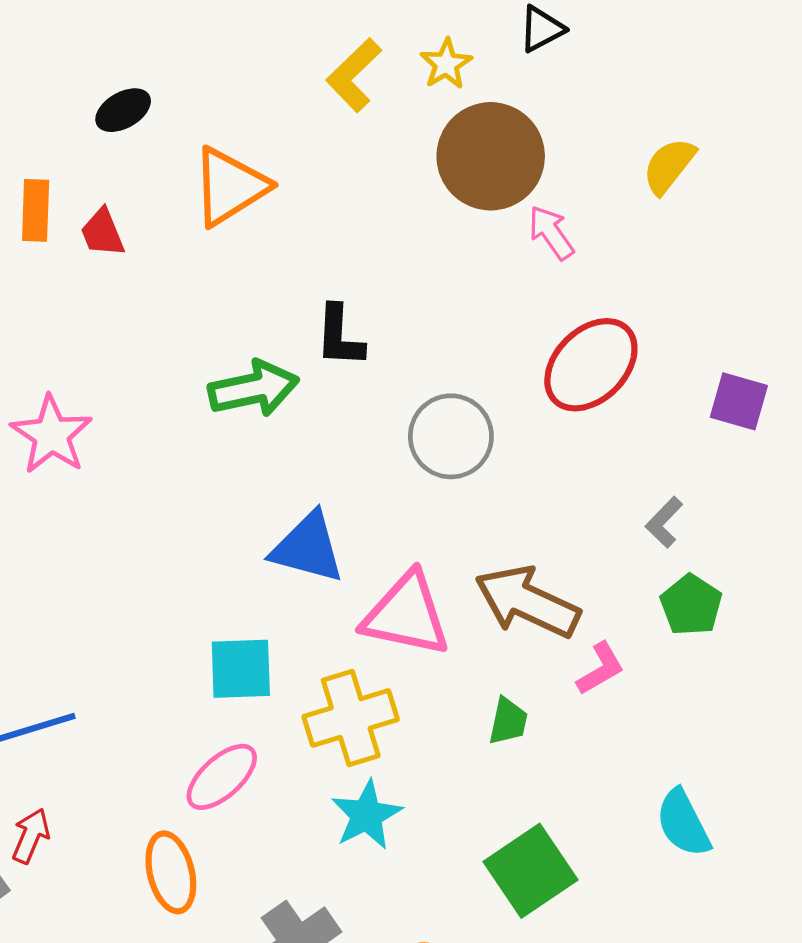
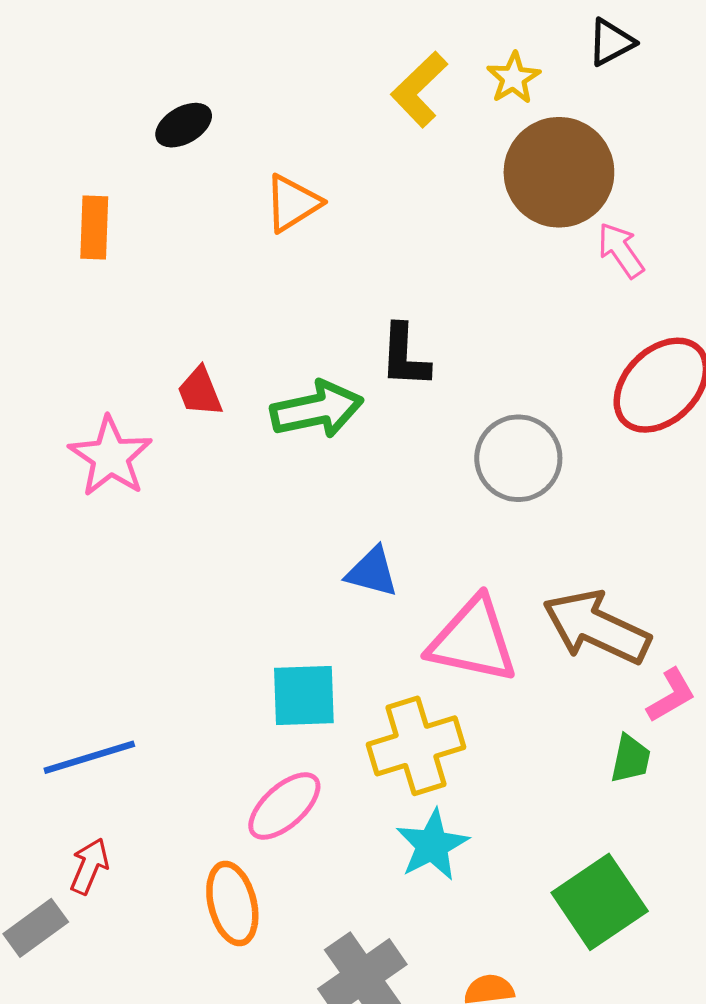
orange triangle: (230, 187) -> (292, 203), size x0.7
red trapezoid: (102, 233) -> (200, 392), moved
blue triangle: (308, 548) -> (372, 572), size x0.7
green trapezoid: (508, 721) -> (630, 759), moved

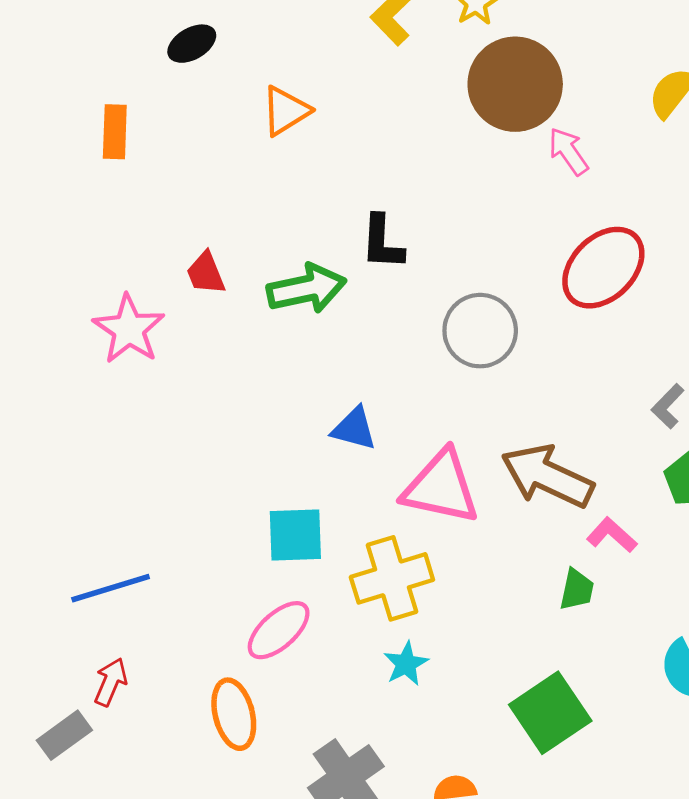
pink L-shape: (671, 696) -> (612, 535), turned -108
cyan star: (432, 845) -> (406, 664), size x0.7

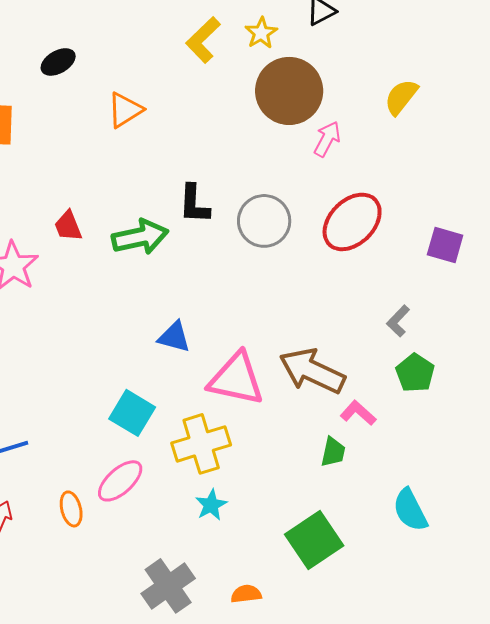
pink arrow: (568, 151) -> (327, 139), turned 63
gray circle: (480, 331) -> (264, 221), moved
cyan square: (295, 535) -> (132, 413), turned 33
orange ellipse: (234, 714) -> (71, 509), moved, size x0.7

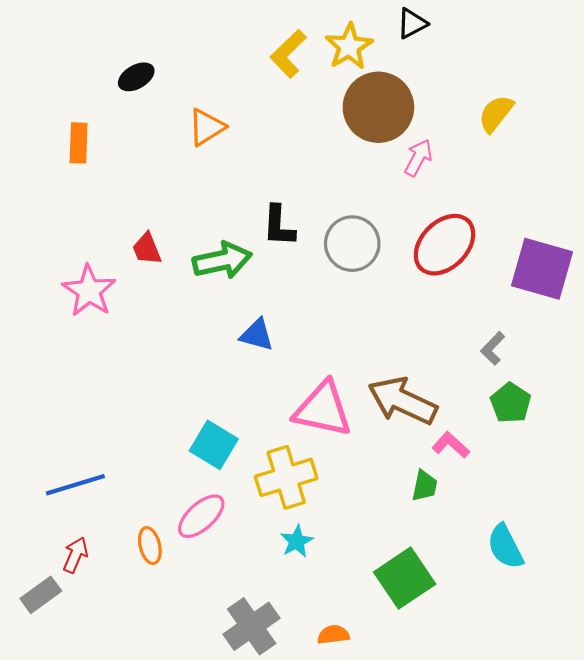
yellow star: (261, 33) -> (349, 46), size x1.4
purple square: (445, 245) -> (542, 269), size x1.6
blue triangle: (174, 337) -> (257, 335), moved

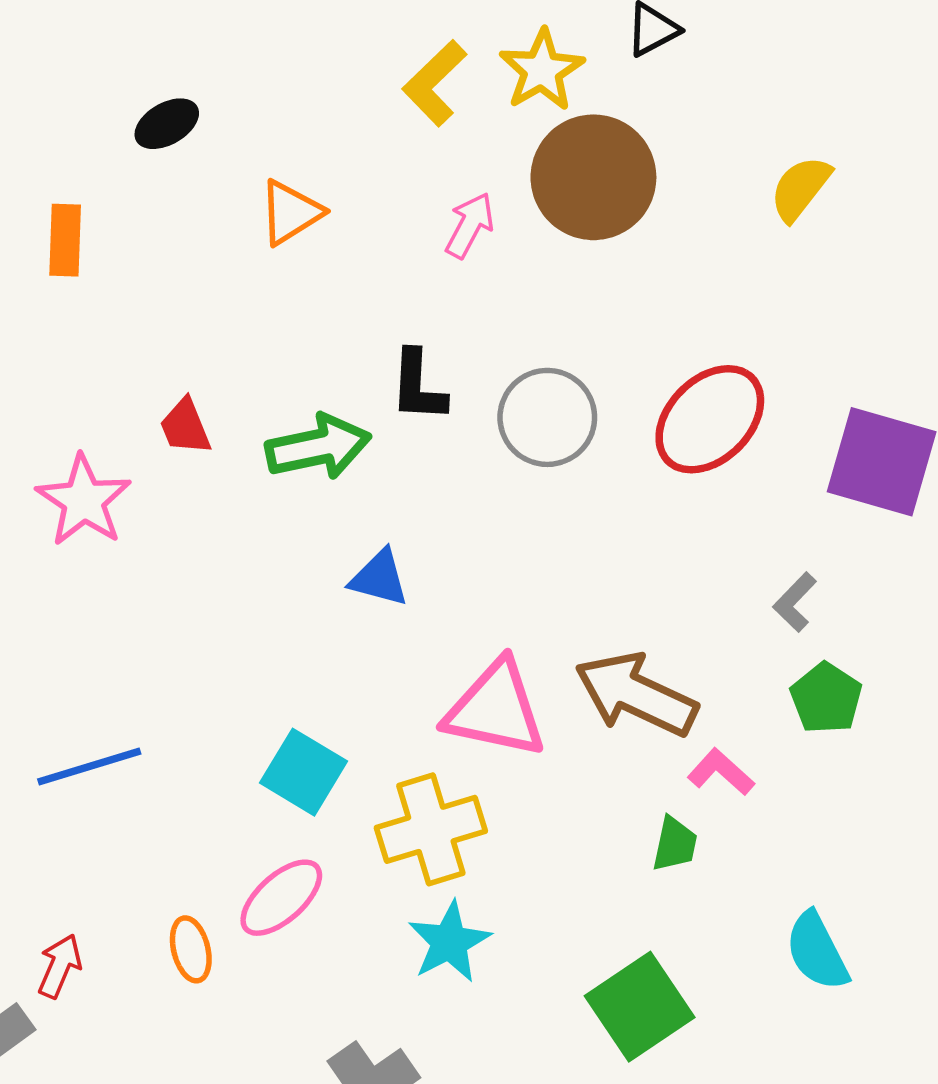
pink arrow: (418, 158) -> (470, 225), moved
blue line: (75, 485) -> (89, 767), moved
cyan star: (297, 541) -> (449, 942), size x1.4

